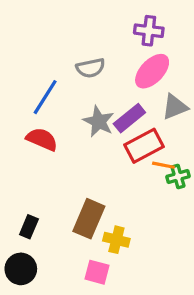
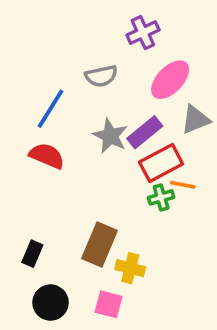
purple cross: (149, 31) -> (143, 33), moved, turned -32
green cross: (178, 177) -> (161, 197), moved
black circle: (21, 269) -> (51, 303), moved

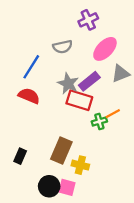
red rectangle: (161, 163) -> (79, 100), moved, turned 45
orange line: (183, 185) -> (113, 114), turned -40
black circle: (51, 303) -> (49, 186), moved

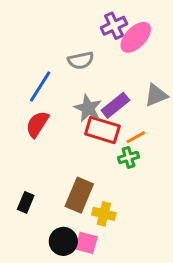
pink ellipse: (105, 49) -> (136, 37), moved
red semicircle: (29, 96) -> (37, 124), turned -80
orange line: (113, 114) -> (136, 137), moved

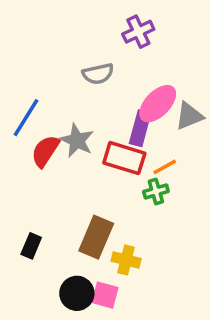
pink ellipse: (136, 37) -> (158, 104), moved
blue line: (40, 87) -> (26, 118), moved
purple rectangle: (115, 105) -> (140, 128), turned -36
gray star: (88, 108) -> (77, 141), moved

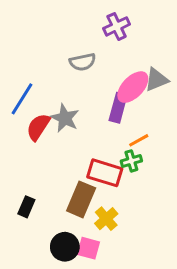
gray triangle: (189, 116) -> (156, 80), moved
red rectangle: (124, 158) -> (105, 173), moved
yellow cross: (126, 260) -> (106, 219), turned 35

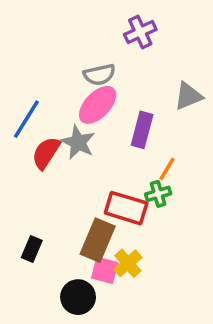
pink ellipse: (133, 87) -> (98, 105), moved
orange line: (139, 140) -> (167, 169), turned -30
pink square: (88, 248) -> (105, 270), moved

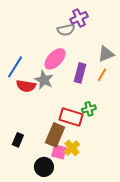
gray semicircle: (99, 75) -> (66, 30), moved
red semicircle: (46, 153) -> (26, 86), turned -114
orange line: (167, 169) -> (102, 75), moved

